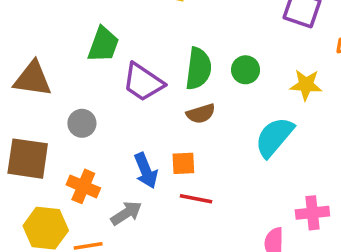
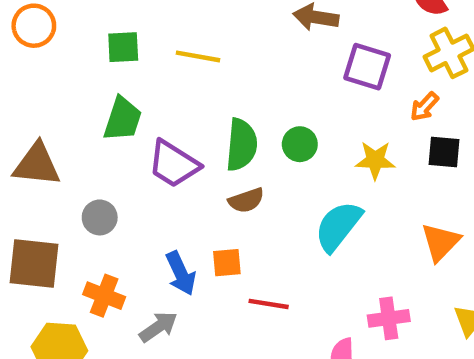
red line: (196, 199) -> (269, 304), moved

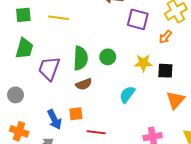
black square: (444, 152) -> (165, 71), moved
purple trapezoid: (174, 164) -> (49, 69), turned 80
cyan semicircle: (338, 226) -> (127, 94), size x0.7

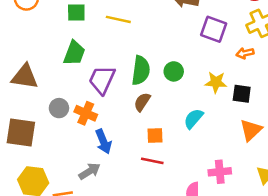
orange arrow: (165, 37) -> (245, 53), turned 32
brown semicircle: (84, 84) -> (142, 102), turned 140
orange square: (76, 114) -> (155, 135), moved
orange cross: (19, 131) -> (86, 113), moved

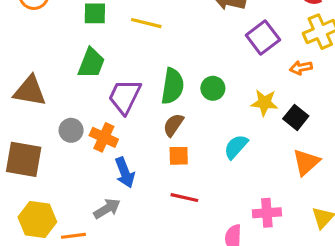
purple square: (214, 29) -> (263, 37), turned 32
black square: (242, 94) -> (296, 117), turned 30
orange square: (155, 135) -> (179, 156), moved

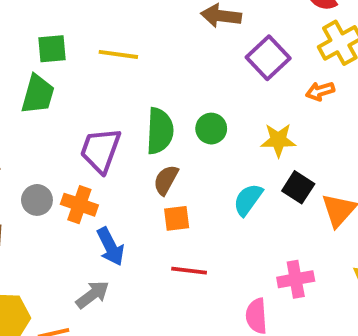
green trapezoid: (91, 63) -> (38, 94), moved
black square: (296, 117) -> (298, 187), moved

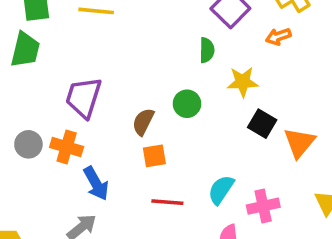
green circle: (211, 129) -> (187, 104), moved
green semicircle: (160, 131) -> (207, 50), moved, size x0.6
cyan semicircle: (248, 200) -> (221, 190), moved

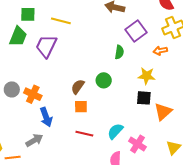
yellow star: (243, 82) -> (147, 76), moved
purple trapezoid: (84, 97) -> (46, 46), moved
black square: (262, 124) -> (144, 98), turned -35
pink cross: (263, 206) -> (137, 144), turned 36

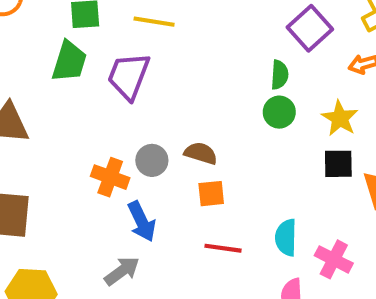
yellow star: (147, 76) -> (340, 118), turned 30
green circle: (104, 80) -> (279, 112), moved
brown semicircle: (78, 87) -> (201, 153), turned 77
gray circle: (12, 89) -> (152, 160), moved
cyan semicircle: (115, 131) -> (286, 238), turned -36

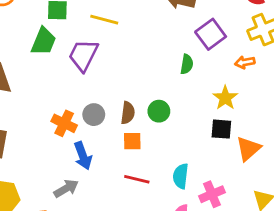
green circle: (279, 112) -> (159, 111), moved
brown semicircle: (201, 153) -> (128, 113), turned 75
pink cross: (334, 259) -> (212, 194), turned 35

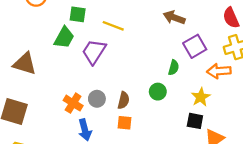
orange arrow: (245, 62) -> (219, 71), size x1.5
green circle: (159, 111) -> (158, 92), moved

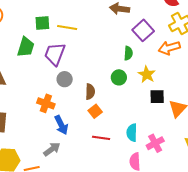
green square: (78, 14) -> (42, 23), moved
yellow star: (201, 97) -> (147, 74), moved
gray circle: (97, 99) -> (65, 79), moved
orange square: (125, 123) -> (95, 111), turned -32

